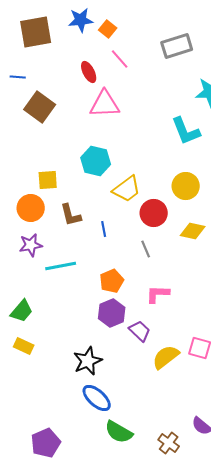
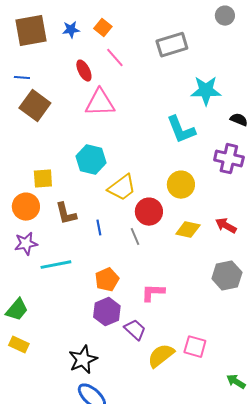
blue star: (81, 20) -> (71, 30), moved, size x0.7
blue line: (18, 77) -> (22, 78), moved
gray line: (146, 249) -> (135, 237), moved

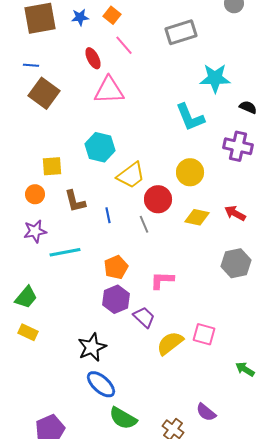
orange circle: (26, 207) -> (35, 194), size x0.7

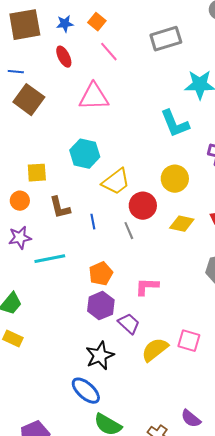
red ellipse: (93, 58) -> (64, 57), moved
black star: (92, 347) -> (100, 356), moved

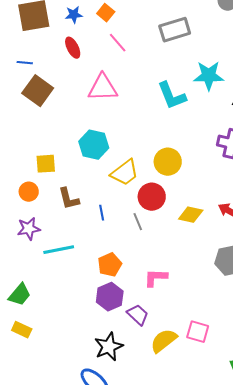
cyan L-shape: (175, 124) -> (172, 96), moved
yellow circle: (175, 179) -> (168, 162), moved

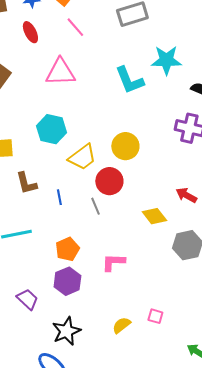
yellow diamond: (191, 215) -> (154, 216), moved, turned 40
purple trapezoid: (138, 315) -> (27, 299), moved
pink square: (198, 332) -> (155, 316), size x0.7
yellow semicircle: (164, 341) -> (121, 325), size x0.7

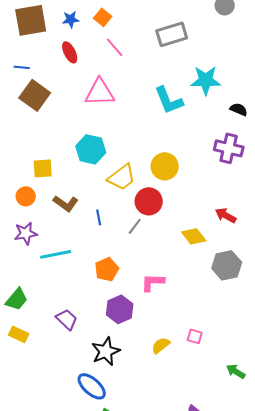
brown L-shape: (26, 183) -> (66, 203), turned -40
gray line: (95, 206) -> (135, 226), turned 60
purple hexagon: (67, 281) -> (120, 309), moved

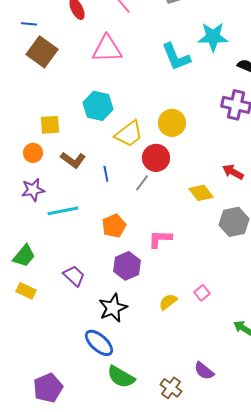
pink square: (195, 336) -> (202, 293), turned 35

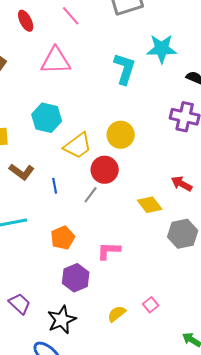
cyan L-shape: (176, 57) -> (125, 69), turned -140
purple trapezoid: (74, 276) -> (20, 304), moved

